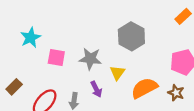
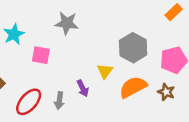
gray hexagon: (131, 36) -> (133, 48), moved
gray star: (90, 59) -> (67, 23), moved

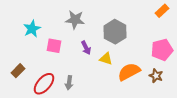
gray hexagon: (133, 48) -> (115, 32), moved
yellow triangle: (105, 71) -> (106, 59), turned -48
purple arrow: (83, 88) -> (86, 48), moved

